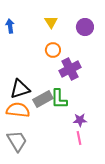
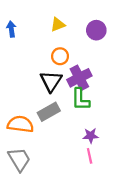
yellow triangle: (51, 22) -> (58, 25), turned 40
black triangle: (20, 89) -> (51, 81), moved, turned -40
green L-shape: (59, 99) -> (80, 99), moved

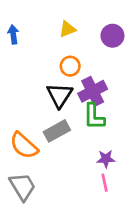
orange semicircle: (20, 124) -> (24, 146), turned -145

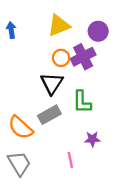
yellow triangle: (67, 29) -> (59, 25), size x1.5
purple cross: (93, 91) -> (83, 57), moved
pink line: (105, 183) -> (70, 160), moved

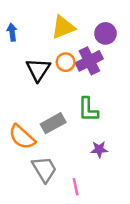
black triangle: (52, 83) -> (38, 70), moved
pink line: (70, 160) -> (76, 187), moved
gray trapezoid: (19, 163) -> (44, 169), moved

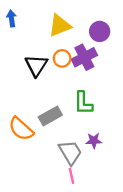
blue arrow: (12, 32) -> (12, 18), moved
gray trapezoid: (44, 169) -> (70, 152), moved

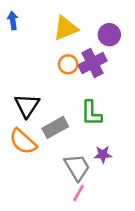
black triangle: (36, 65) -> (27, 106), moved
pink line: (71, 176) -> (78, 193), turned 42

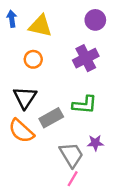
yellow triangle: (66, 28) -> (40, 26), moved, turned 35
purple circle: (109, 35) -> (95, 20), moved
orange circle: (68, 64) -> (33, 59), moved
green L-shape: (91, 113) -> (85, 105), turned -85

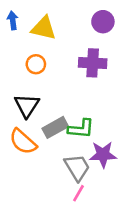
purple cross: (86, 58) -> (93, 63), turned 30
green L-shape: (85, 105) -> (81, 129), moved
purple star: (95, 143) -> (103, 155), size x1.5

